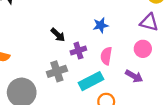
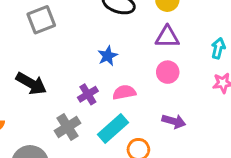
black arrow: (58, 35) -> (31, 84), moved, size x1.5
pink semicircle: (106, 56) -> (124, 92), turned 84
purple arrow: (134, 76) -> (174, 121), moved

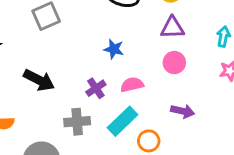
blue star: (108, 56) -> (114, 49), turned -30
gray cross: (68, 127) -> (77, 122), turned 30

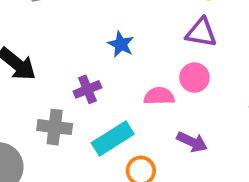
pink semicircle: (132, 85) -> (159, 96), moved

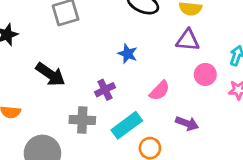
pink circle: (194, 78) -> (205, 74), moved
pink semicircle: (159, 96) -> (160, 91), turned 140

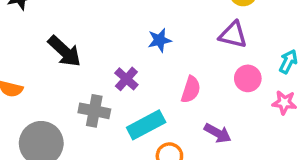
blue star: (128, 54) -> (160, 40), turned 30
purple cross: (105, 90) -> (126, 79), turned -30
pink semicircle: (160, 91) -> (191, 90), turned -35

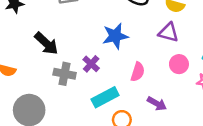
blue star: (160, 40) -> (115, 36), size x1.5
gray cross: (94, 111) -> (65, 74), moved

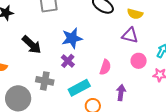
blue star: (115, 36) -> (72, 38), moved
gray cross: (65, 74) -> (45, 81), moved
purple arrow: (157, 104) -> (121, 93), turned -112

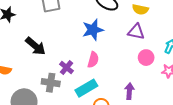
blue star: (72, 38) -> (93, 30), moved
purple cross: (68, 61) -> (67, 68), moved
pink semicircle: (105, 67) -> (93, 60), moved

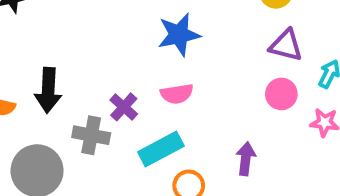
purple triangle: (136, 32) -> (286, 45), moved
black arrow: (36, 46) -> (48, 90), moved, turned 50
pink semicircle: (93, 60) -> (177, 94), turned 63

